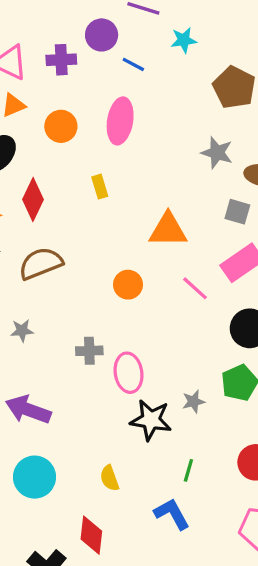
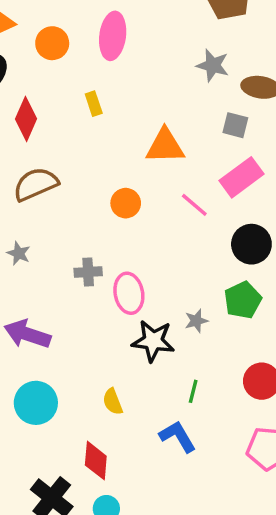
gray star: (22, 331) -> (19, 253), turned 30

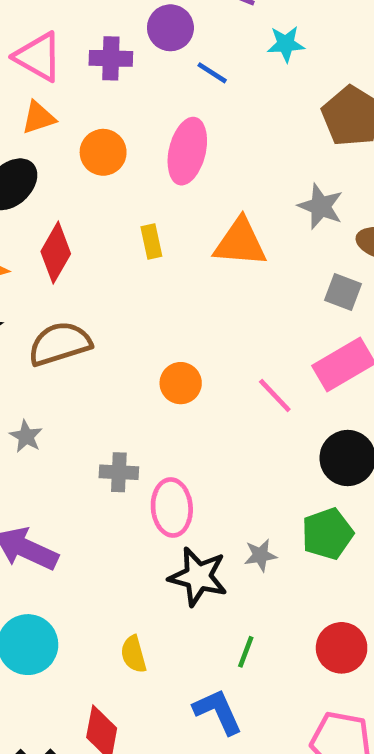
orange triangle: (165, 146) -> (240, 243), moved

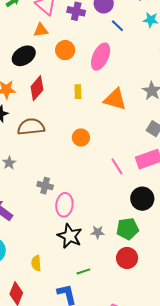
orange circle: (181, 383) -> (81, 138), moved
red circle: (342, 648) -> (127, 258), moved
green line: (246, 652) -> (83, 271), turned 40

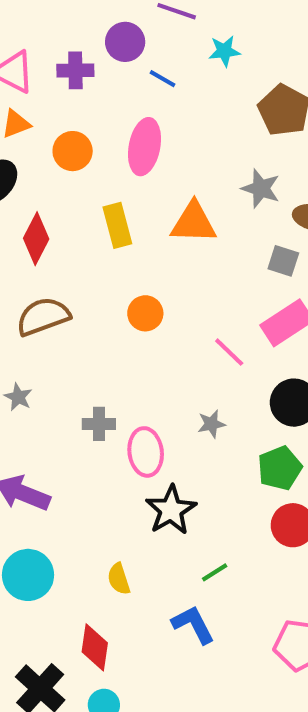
yellow rectangle: (78, 92) -> (117, 225), size x1.5
gray star: (98, 232) -> (211, 424), moved
black star: (70, 236) -> (171, 510), turned 30

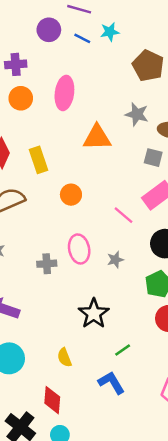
purple cross: (75, 70) -> (16, 64), moved
blue line: (163, 79) -> (82, 38), moved
yellow rectangle: (117, 225) -> (39, 160), moved
pink ellipse: (146, 452) -> (79, 249), moved

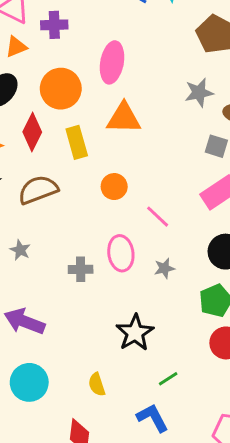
orange circle: (21, 98) -> (61, 89), moved, size x1.4
gray star: (137, 114) -> (199, 93), turned -30
orange triangle: (97, 138) -> (124, 118), moved
pink line: (124, 215) -> (158, 217), moved

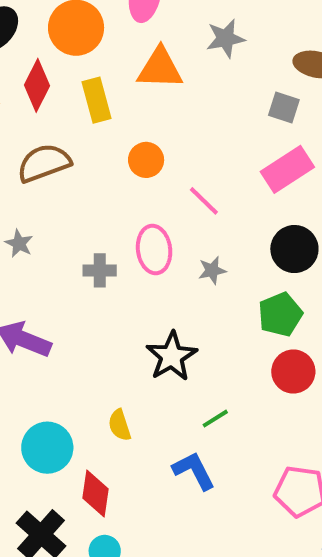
gray star: (199, 93) -> (226, 38), moved
cyan circle: (29, 382) -> (47, 448), moved

